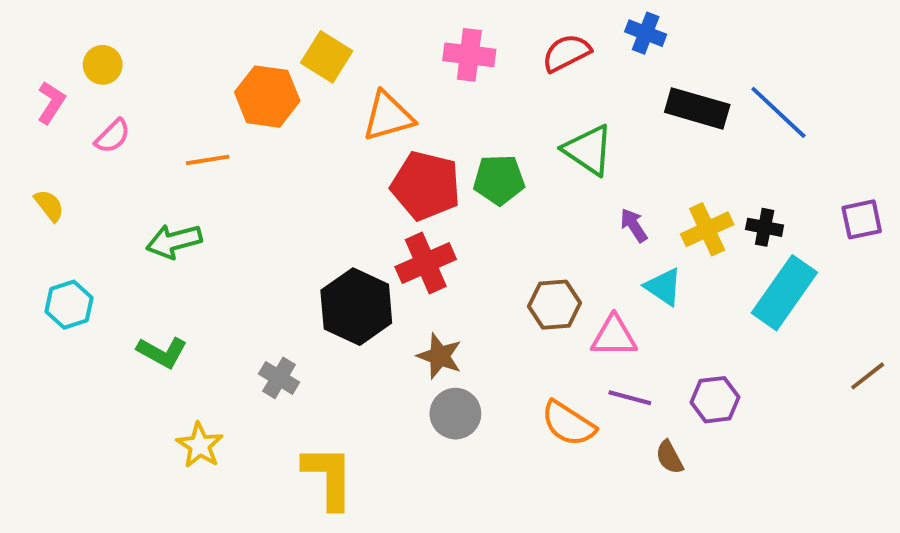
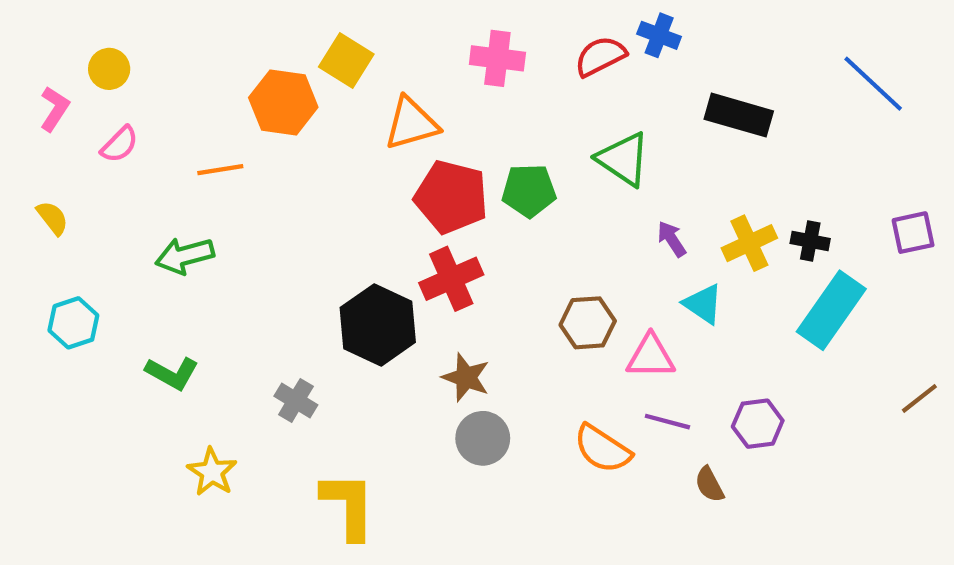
blue cross: (646, 33) -> (659, 35), moved
blue line: (778, 112) -> (873, 84), moved

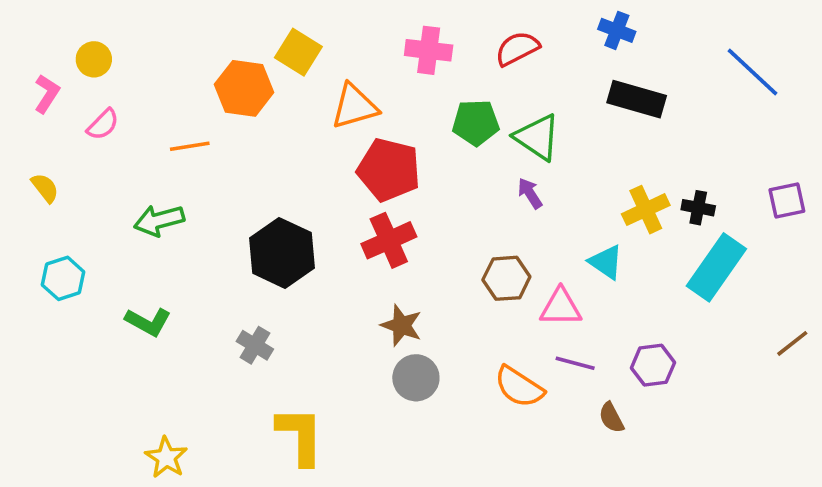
blue cross: (659, 35) -> (617, 30), moved
green pentagon: (529, 191) -> (476, 123), moved
purple arrow: (672, 239) -> (530, 193), moved
black hexagon: (378, 325) -> (282, 253), moved
yellow star: (212, 472) -> (166, 457), moved

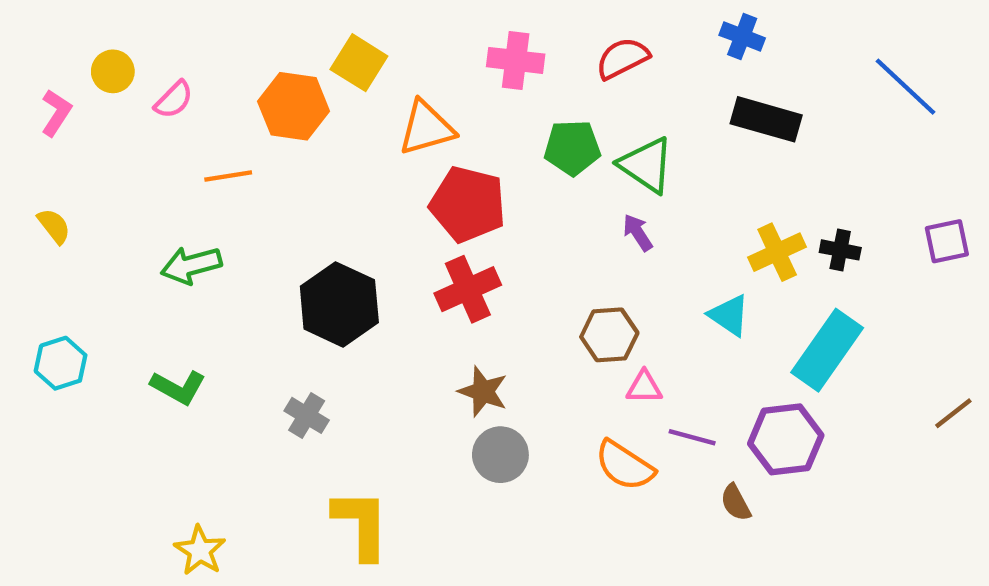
pink semicircle: (103, 124) -> (174, 100), moved
cyan rectangle: (716, 267) -> (827, 350), moved
cyan hexagon: (63, 278) -> (61, 363), moved
pink triangle: (561, 307) -> (644, 387), moved, size x0.7
purple hexagon: (653, 365) -> (786, 439), size x1.4

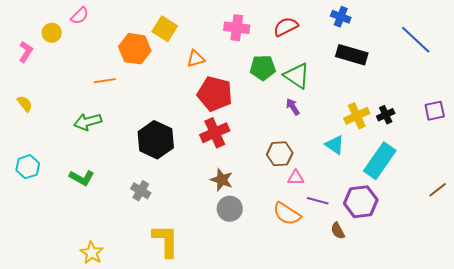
pink semicircle: (174, 100) -> (80, 16), moved
orange triangle: (426, 128) -> (196, 59), size x0.7
black cross: (840, 250) -> (386, 115), turned -36

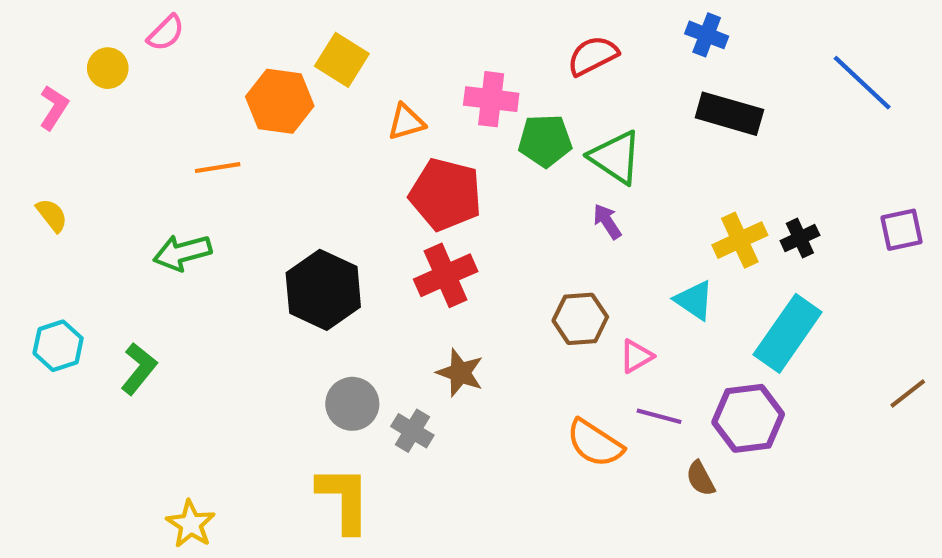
pink cross: (237, 28) -> (491, 99), moved
green L-shape: (82, 178) -> (139, 369), moved, turned -80
pink triangle: (296, 178) -> (636, 356), moved, turned -30
gray cross: (141, 191) -> (412, 431), moved
gray circle: (230, 209) -> (352, 404), moved

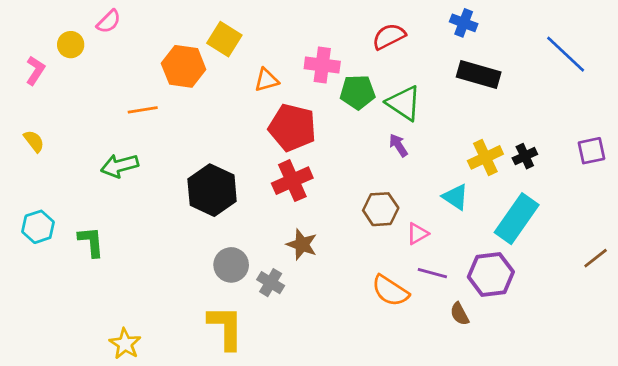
green L-shape: (139, 369) -> (91, 242), turned -44

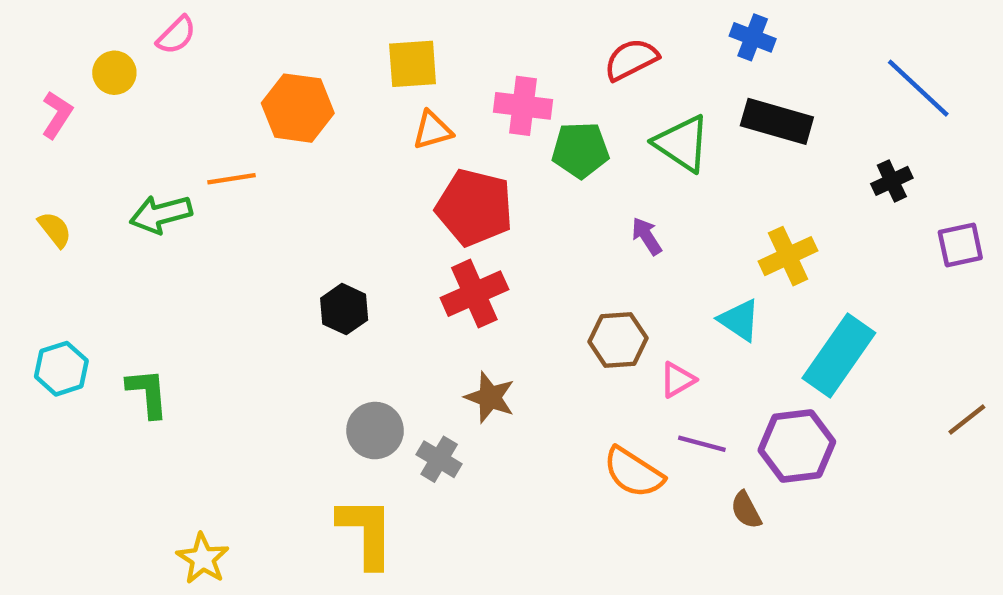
yellow square: (224, 39) -> (413, 64), moved, turned -36
green triangle: (404, 103) -> (682, 143), moved
black cross: (525, 156) -> (892, 181), moved
green arrow: (120, 166) -> (161, 214), moved
black hexagon: (212, 190) -> (344, 309), size x0.6

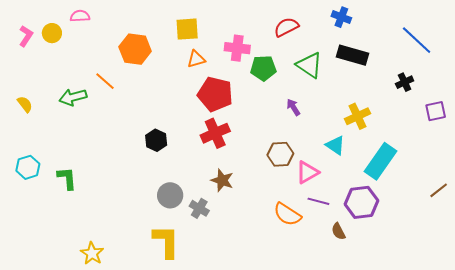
pink semicircle: (176, 35) -> (80, 16), turned -138
pink L-shape: (57, 115) -> (26, 36), moved
orange line: (231, 179) -> (105, 81), turned 50
pink triangle: (678, 380) -> (307, 172), size x1.4

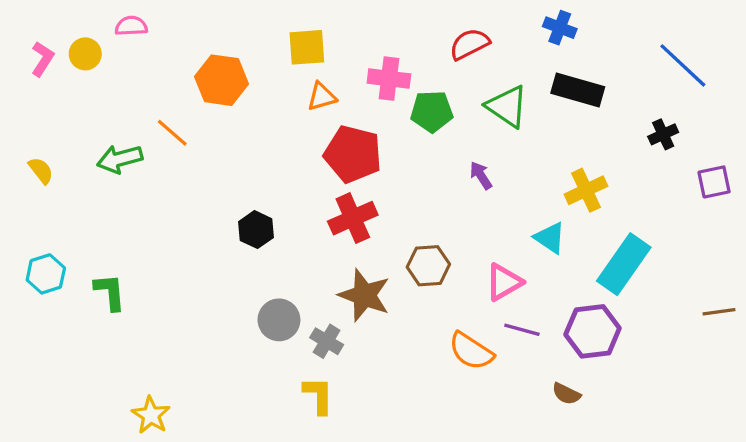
brown hexagon: (280, 154) -> (428, 266), moved
brown star: (222, 180) -> (364, 295), size x1.4
brown line: (439, 190) -> (719, 312), turned 30
brown semicircle: (338, 231) -> (566, 394), moved, turned -36
yellow L-shape: (166, 241) -> (318, 395), moved, size x0.7

